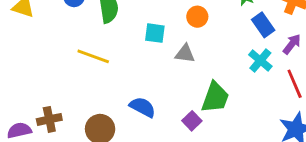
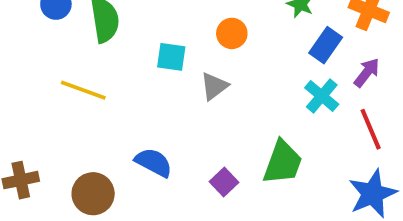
blue rectangle: (263, 25) -> (326, 45), turned 70
gray triangle: (185, 54) -> (214, 86), turned -45
green trapezoid: (215, 98) -> (283, 162), moved

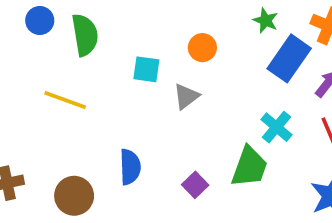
blue rectangle: (326, 45) -> (289, 58), size x1.4
cyan cross: (322, 96) -> (276, 127), moved
blue semicircle: (154, 162) -> (130, 167), turned 60

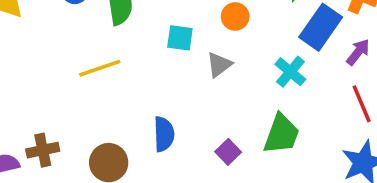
yellow line: (65, 100) -> (100, 68), turned -39
cyan cross: (276, 127) -> (290, 72), moved

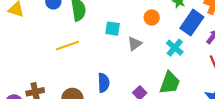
orange circle: (235, 16) -> (152, 17), moved

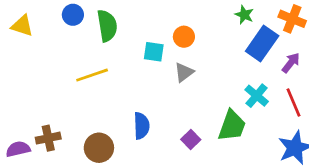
orange circle: (152, 17) -> (184, 37), moved
cyan cross: (175, 48) -> (257, 96), moved

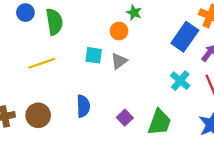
green star: (244, 15) -> (134, 13), moved
cyan square: (154, 52) -> (94, 55), moved
green trapezoid: (232, 126) -> (159, 122), moved
brown circle: (99, 148) -> (38, 115), moved

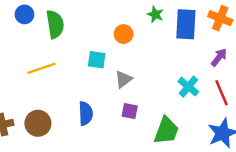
green star: (134, 13) -> (155, 14), moved
blue rectangle: (185, 37) -> (186, 24), moved, turned -32
gray triangle: (119, 61) -> (124, 79), moved
purple square: (125, 118) -> (130, 111), moved, turned -35

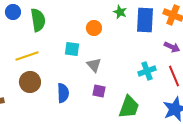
purple arrow: (219, 57) -> (172, 47), turned 77
gray triangle: (124, 79) -> (94, 65), turned -35
cyan cross: (188, 87) -> (147, 71), turned 30
brown circle: (38, 123) -> (30, 82), moved

